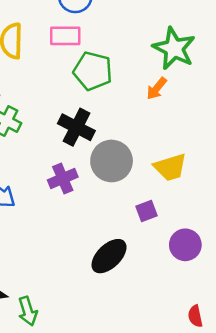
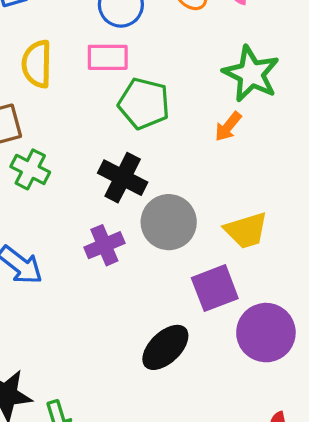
purple square: (147, 211) -> (215, 288), size x1.6
purple circle: (185, 245) -> (266, 333), size x1.4

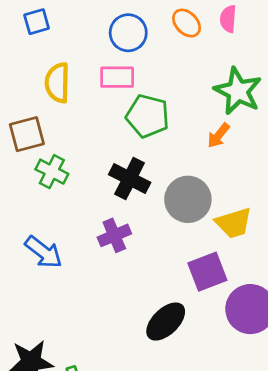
gray circle: (169, 222) -> (188, 199), moved

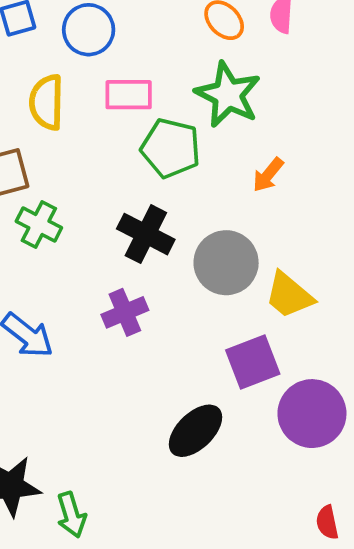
blue circle: (128, 33) -> (89, 30), moved
green star: (238, 91) -> (228, 95), moved
yellow trapezoid: (234, 223) -> (289, 295), turned 57

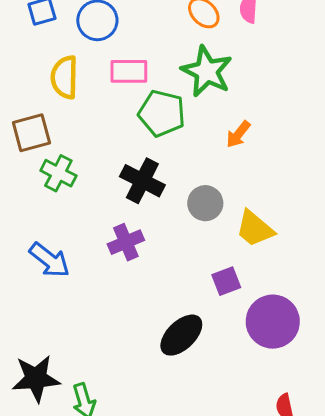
gray circle: (226, 263) -> (205, 203), size x0.7
purple square: (253, 362) -> (226, 281), size x0.7

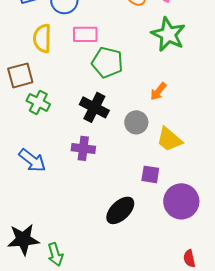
green star: (207, 71) -> (168, 34), moved
orange arrow: (238, 134) -> (158, 91), moved
purple cross: (126, 242) -> (83, 148), turned 30
purple square: (226, 281) -> (150, 174), turned 30

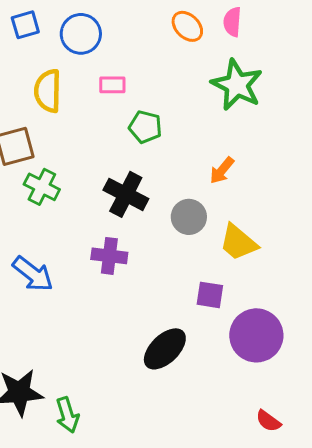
pink rectangle: (85, 34) -> (112, 85), size x0.7
green pentagon: (107, 62) -> (145, 127), size x0.7
red semicircle: (189, 258) -> (268, 421), turned -42

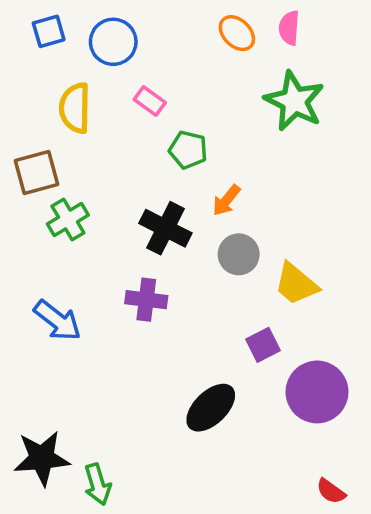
pink rectangle: (112, 85) -> (150, 101), turned 36
orange arrow: (222, 170) -> (226, 200), moved
green cross: (42, 187) -> (68, 219), turned 32
purple square: (210, 295) -> (263, 345), turned -36

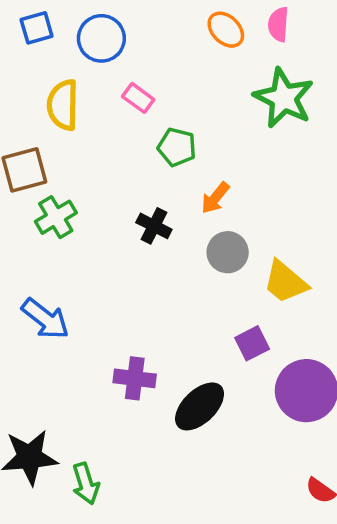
black cross: (165, 228) -> (154, 226), size x0.7
purple cross: (146, 300) -> (135, 378), moved

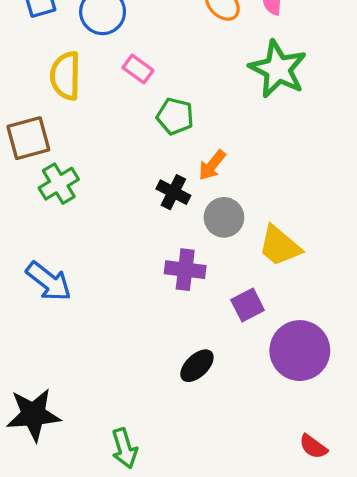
black cross: (154, 226) -> (173, 192), moved
purple cross: (135, 378) -> (185, 270), moved
black ellipse: (200, 406) -> (197, 366), size x0.7
green arrow: (86, 484) -> (124, 448), moved

